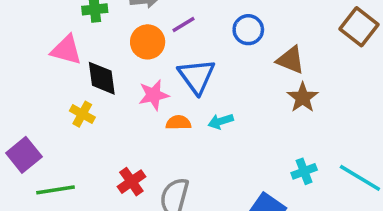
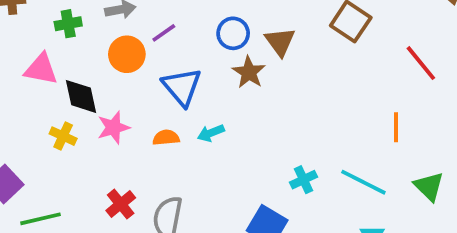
brown triangle: (291, 60) -> (280, 42), moved, turned 36
pink star: (154, 95) -> (113, 128), moved
brown star: (303, 98) -> (249, 72), moved

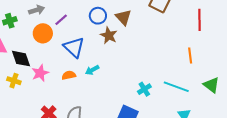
red line: (421, 63) -> (199, 20), turned 45

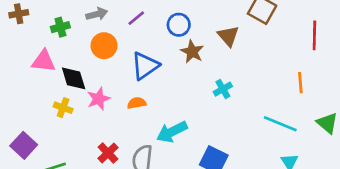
brown triangle: (123, 17) -> (228, 36), moved
purple line: (61, 20) -> (136, 18), moved
blue triangle: (74, 47) -> (145, 66), turned 40
cyan arrow: (92, 70) -> (172, 132), moved, size x1.6
cyan cross: (144, 89) -> (223, 89), moved

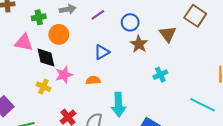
orange circle: (104, 46) -> (59, 34), moved
blue triangle: (145, 66) -> (102, 52), size x0.7
yellow cross: (63, 108) -> (43, 87), moved
cyan arrow: (172, 132) -> (119, 105), turned -70

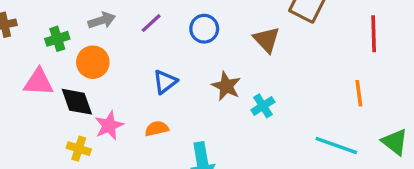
brown star: (139, 44) -> (226, 86), moved

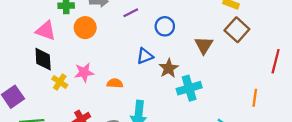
blue triangle: (165, 82) -> (145, 56), moved
black diamond: (77, 102) -> (43, 59), moved
cyan cross: (263, 106) -> (189, 88), size x1.5

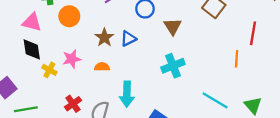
brown triangle: (204, 45) -> (173, 26), moved
brown star: (169, 68) -> (104, 37), moved
orange line: (255, 98) -> (237, 59), moved

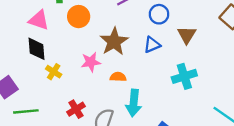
brown star: (104, 37) -> (114, 42), size x1.4
blue triangle: (128, 39) -> (152, 45), moved
pink star: (72, 59) -> (91, 62), moved
orange semicircle: (102, 67) -> (118, 77), moved

